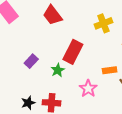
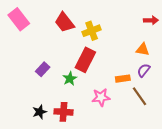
yellow cross: (103, 23) -> (92, 31), moved
pink star: (88, 89) -> (101, 97), turned 30

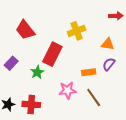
red trapezoid: (65, 22) -> (25, 30), moved
yellow cross: (92, 31) -> (77, 31), moved
brown line: (139, 96) -> (94, 97), moved

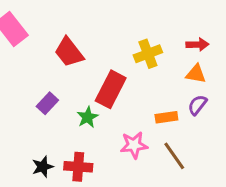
red arrow: (116, 16) -> (197, 44), moved

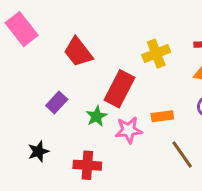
orange rectangle: (166, 117) -> (162, 116), moved
pink star: (134, 145) -> (129, 130), moved
black star: (43, 167) -> (38, 151), moved

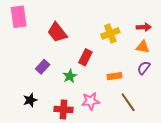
pink rectangle: (22, 29) -> (19, 17), turned 30
red rectangle: (119, 89) -> (85, 57), size x0.7
pink star: (129, 130) -> (91, 101), moved

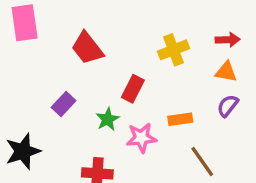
black star: (30, 100) -> (23, 151), moved, size x1.5
pink star: (91, 101) -> (141, 138), moved

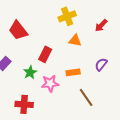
red arrow: (228, 40) -> (101, 25), turned 136
yellow cross: (174, 50) -> (67, 16), moved
orange triangle: (226, 72) -> (75, 40), moved

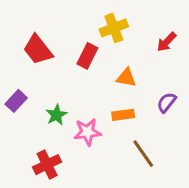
orange triangle: (75, 40) -> (126, 78), moved
red rectangle: (45, 54) -> (87, 56), moved
red cross: (24, 104) -> (47, 165), turned -30

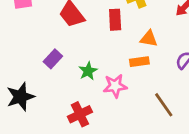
red rectangle: (87, 56) -> (115, 20), turned -30
orange rectangle: (123, 115) -> (139, 62), moved

